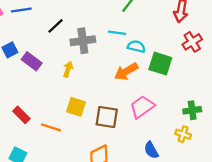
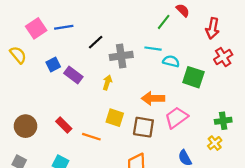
orange arrow: (126, 72) -> (153, 98), moved, turned 30
yellow cross: (183, 134) -> (215, 143), turned 32

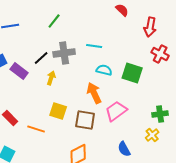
green line: (164, 22) -> (54, 21), moved
black line: (96, 42) -> (41, 58), moved
red cross: (223, 57) -> (160, 54), turned -30
cyan semicircle: (171, 61) -> (104, 70), moved
orange arrow: (153, 98) -> (94, 93), turned 65

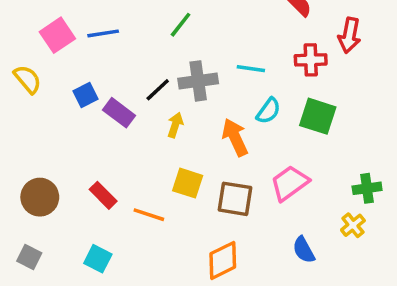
red cross: (160, 54) -> (311, 60), moved, turned -30
cyan semicircle: (104, 70) -> (269, 111), turned 112
orange arrow: (94, 93) -> (235, 137), moved

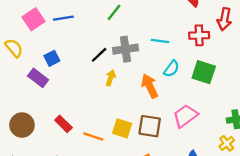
purple rectangle: (119, 113) -> (38, 78), moved
yellow square: (188, 183) -> (122, 128), moved

